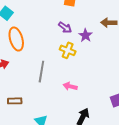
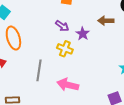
pink arrow: (70, 86) -> (68, 85), size x1.5

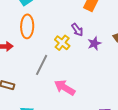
yellow cross: (65, 49) -> (62, 43), moved

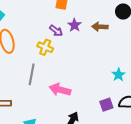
purple star: (94, 43) -> (74, 25), moved

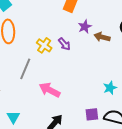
purple star: (74, 25) -> (85, 27), moved
purple arrow: (56, 31) -> (64, 44), moved

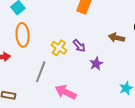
purple star: (85, 27) -> (96, 64), moved

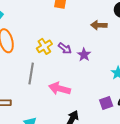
purple arrow: (79, 46) -> (65, 48), moved
yellow cross: (59, 48) -> (44, 46), turned 35

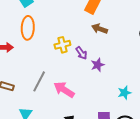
brown arrow: (99, 25) -> (100, 29), moved
gray line: (31, 74) -> (39, 81), moved

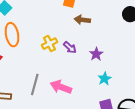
purple star: (98, 65) -> (96, 54), moved
cyan star: (124, 93) -> (105, 79), moved

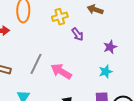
yellow cross: (50, 44) -> (60, 17), moved
purple star: (96, 54) -> (110, 47), moved

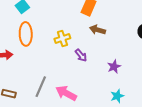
cyan star: (106, 72) -> (117, 96), moved

